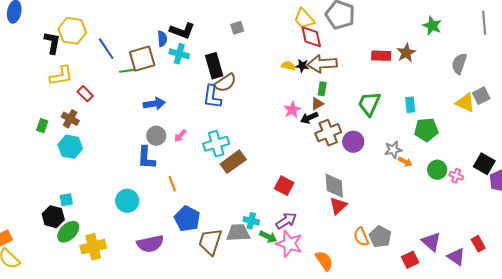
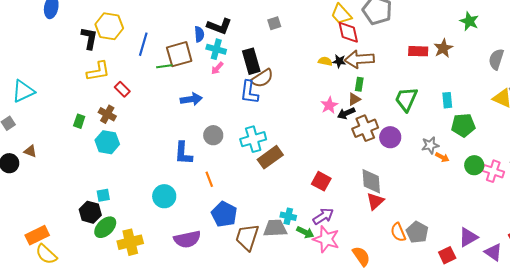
blue line: (106, 49) -> (143, 44), turned 50
gray circle: (156, 136) -> (213, 135), moved
pink arrow: (180, 136) -> (217, 68), moved
pink cross: (456, 176) -> (493, 171), size x1.5
purple triangle: (431, 242) -> (468, 237), turned 50

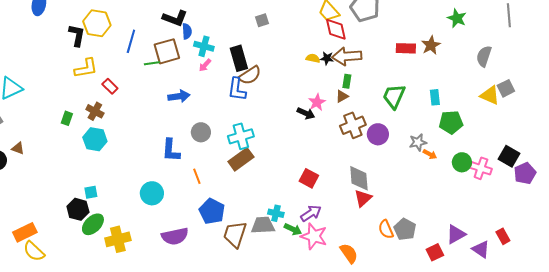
black L-shape: (219, 26) -> (175, 18), moved
black arrow: (346, 113) -> (306, 113), moved, turned -132
brown rectangle: (270, 157) -> (241, 159), moved

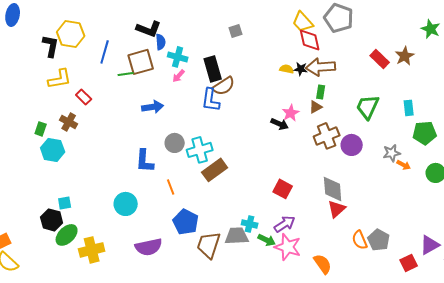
red rectangle: (406, 48) -> (380, 59), turned 42
cyan cross: (241, 136) -> (200, 150), moved
cyan hexagon: (95, 139) -> (53, 150), moved

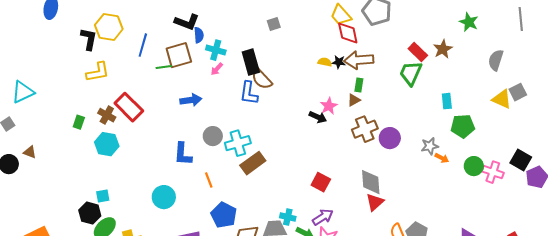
brown semicircle: (224, 86) -> (262, 79), turned 80
red rectangle: (84, 97) -> (129, 107), moved, size x1.8
green trapezoid: (368, 107) -> (411, 73), moved
cyan hexagon: (53, 150) -> (107, 144), moved

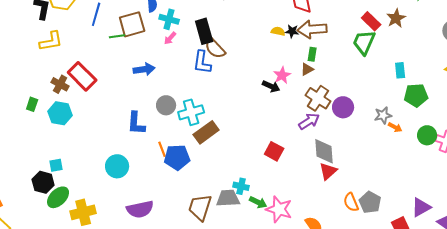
green rectangle: (79, 122) -> (32, 104), moved
brown cross: (365, 129) -> (318, 98), turned -35
blue pentagon: (224, 215) -> (177, 157), moved, turned -30
purple arrow: (323, 217) -> (309, 121), moved

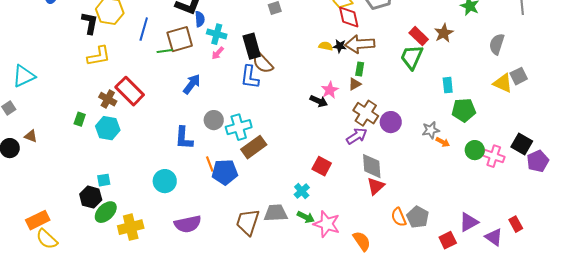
blue arrow: (144, 69) -> (192, 84), turned -45
cyan cross: (241, 186) -> (302, 191), moved, turned 35

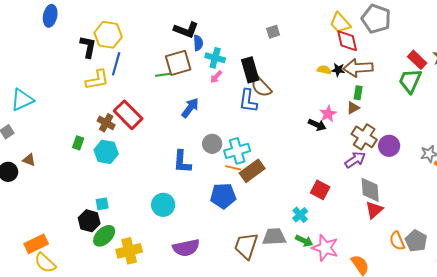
blue line: (144, 29) -> (116, 64), moved
orange line: (210, 164) -> (233, 168), moved, turned -56

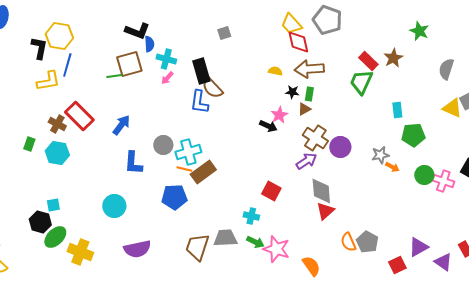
black star: (338, 70) -> (292, 92), moved
blue arrow: (190, 108) -> (121, 125), moved
cyan cross: (300, 215) -> (251, 216), turned -35
yellow cross: (129, 251) -> (80, 252), turned 35

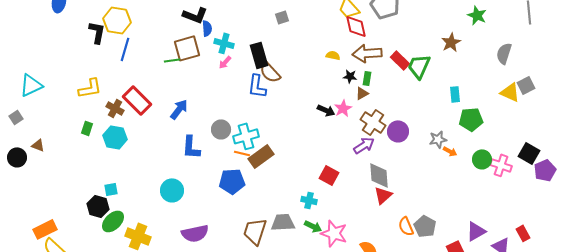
red rectangle: (368, 61) -> (400, 60), moved
yellow L-shape: (48, 81) -> (90, 88), moved
pink star: (279, 115) -> (343, 108), moved

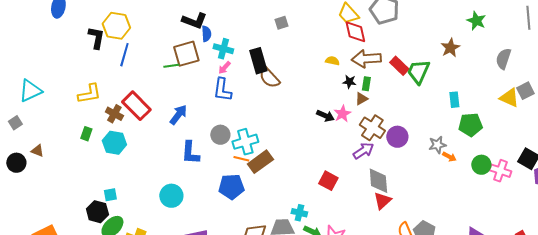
blue L-shape: (257, 86) -> (222, 90), moved
cyan cross: (309, 200) -> (299, 213), moved

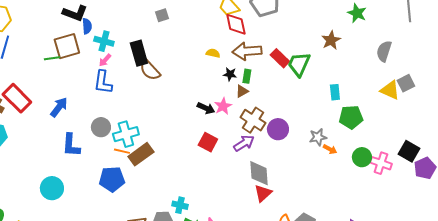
red square: (328, 181) -> (208, 142), moved

